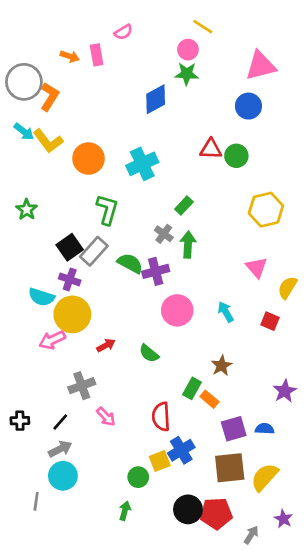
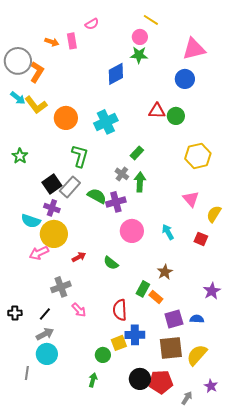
blue cross: (181, 450) -> (135, 335), turned 30

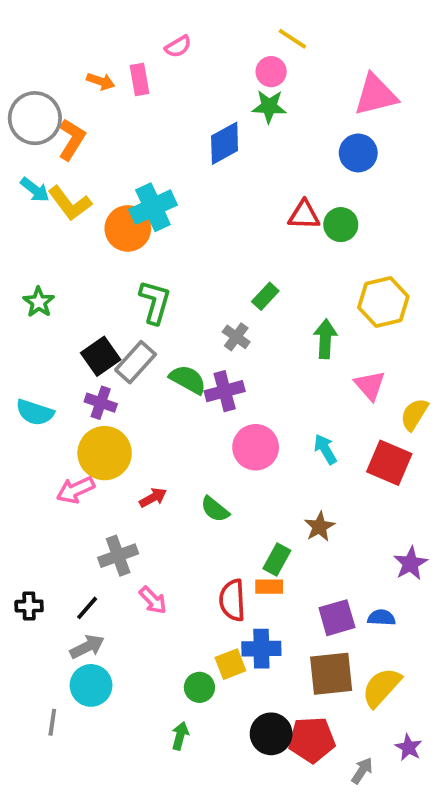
cyan cross: (106, 122) -> (153, 207), moved
green arrow: (140, 182) -> (325, 339), moved
cyan semicircle: (31, 221) -> (35, 412), moved
red square: (201, 239) -> (389, 463), size x1.6
orange rectangle: (156, 297) -> (269, 587), moved, turned -40

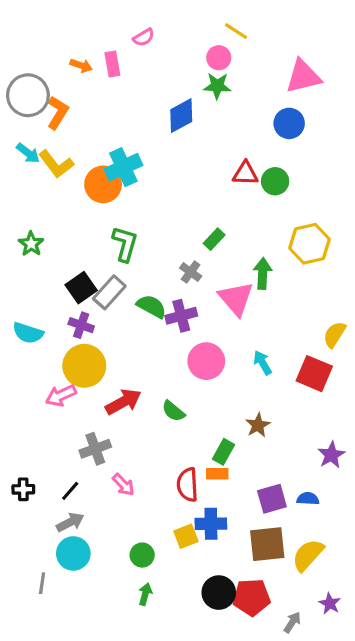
pink triangle: (370, 385) -> (236, 299), moved, size x1.4
red arrow: (153, 498) -> (123, 402), size x1.6
green circle: (199, 687) -> (142, 555), moved

